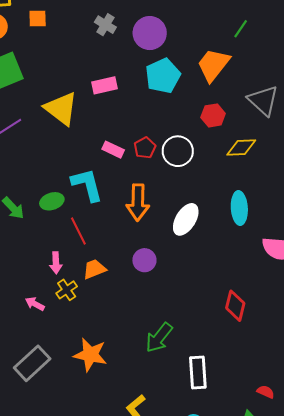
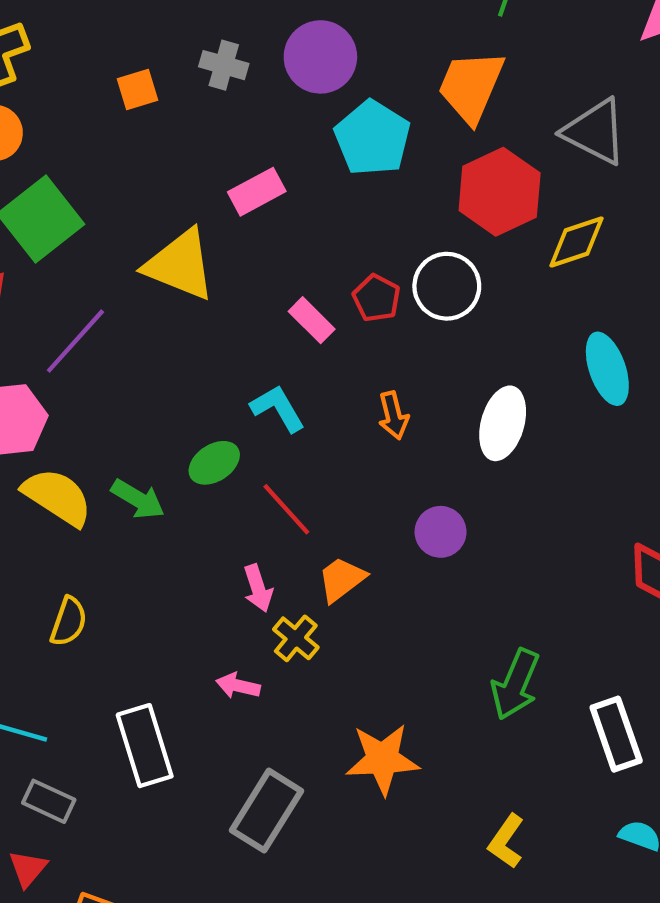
orange square: (38, 19) -> (137, 90), moved
red hexagon: (213, 115) -> (500, 192), size x1.6
pink rectangle: (113, 150) -> (312, 320), turned 35
cyan L-shape: (87, 185) -> (278, 408), size x0.7
orange arrow: (138, 202) -> (393, 415), size x0.6

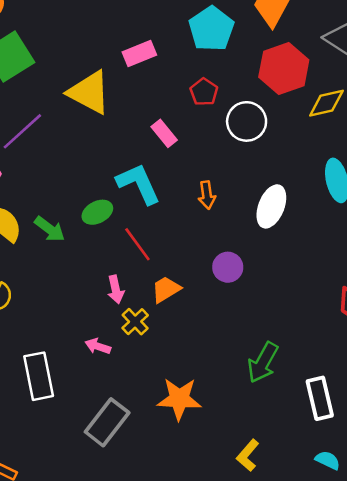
red pentagon: (377, 298) -> (204, 92), moved
cyan L-shape: (278, 408) -> (139, 184), size x1.4

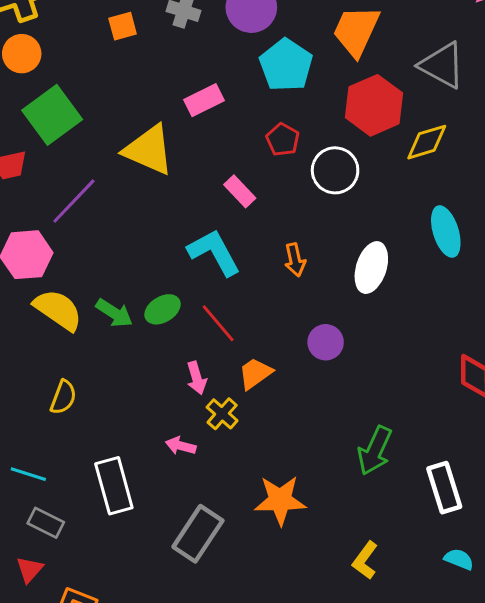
green ellipse: (97, 212) -> (163, 309), moved

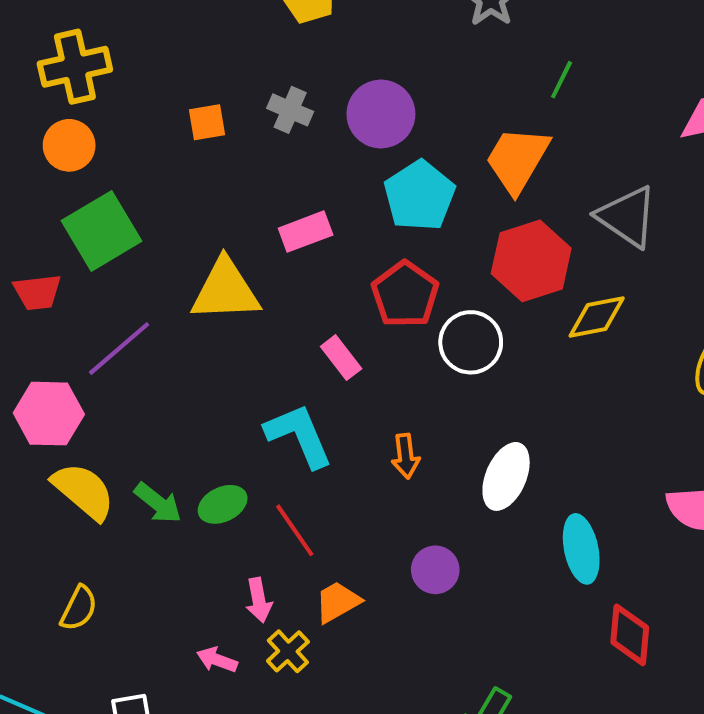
red pentagon: (283, 140) -> (405, 294), size x1.5
yellow triangle: (149, 150) -> (225, 290), turned -32
cyan ellipse: (446, 232) -> (581, 549), moved
pink arrow: (181, 446) -> (217, 660), moved

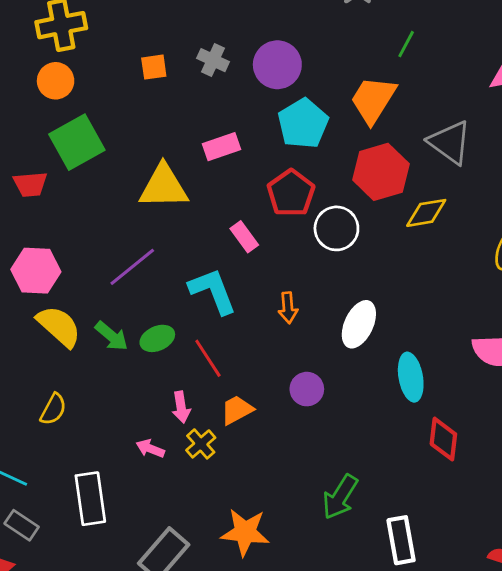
purple line: (119, 349) -> (132, 267), moved

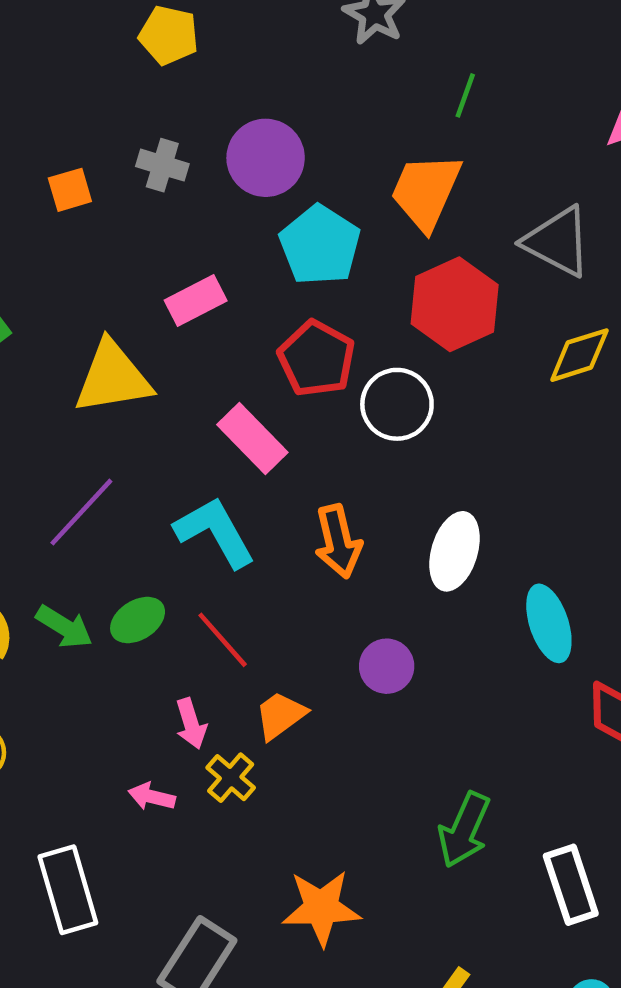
yellow diamond: (426, 213) -> (579, 355), moved
pink rectangle: (244, 237) -> (252, 438), size x1.4
orange arrow: (288, 308) -> (338, 541), size x1.4

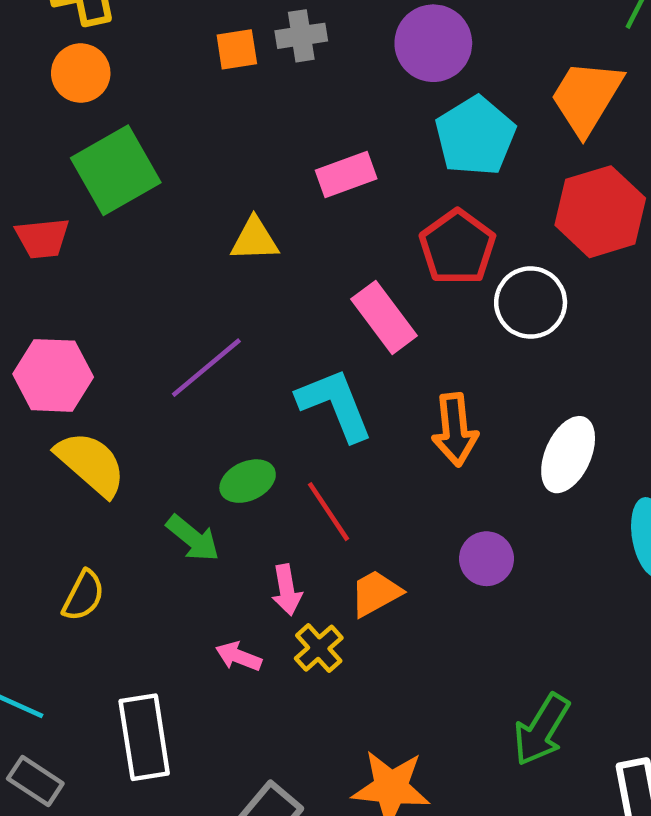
gray cross: (162, 165) -> (301, 36), moved, turned -33
yellow triangle: (113, 378) -> (255, 239), size x0.6
green arrow: (64, 627) -> (193, 538), moved

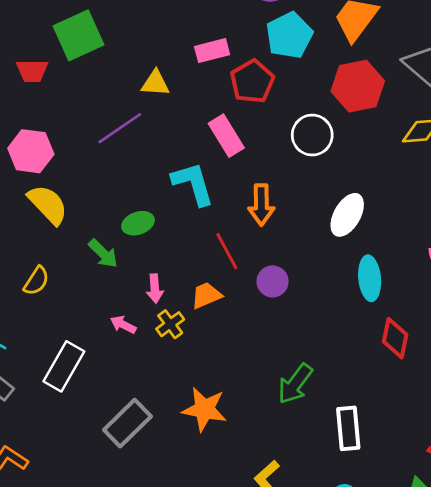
red pentagon: (457, 247) -> (252, 81), moved
purple line: (206, 368) -> (120, 128), moved
white ellipse: (568, 455) -> (347, 215), moved
red line: (329, 512) -> (227, 251), moved
white rectangle: (144, 737) -> (64, 366), turned 33

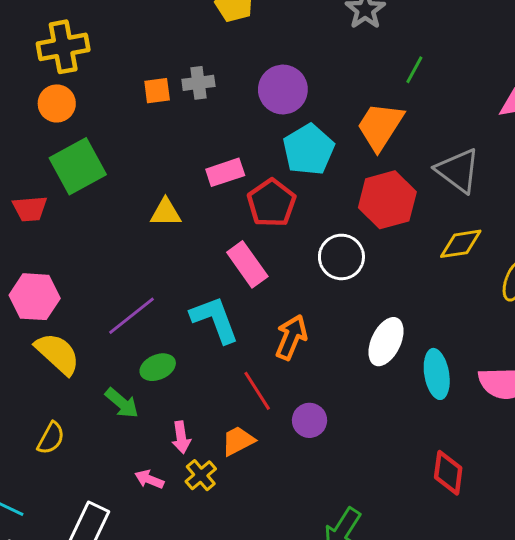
purple line: (120, 128) -> (132, 316), moved
orange arrow: (261, 205) -> (291, 337), turned -153
cyan ellipse: (370, 278) -> (437, 374), moved

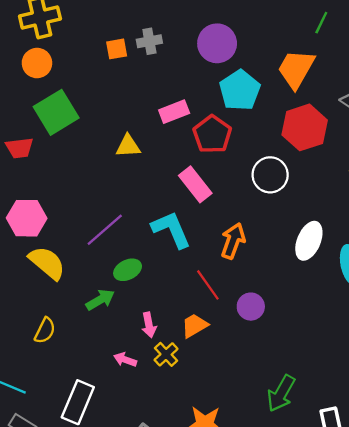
green arrow: (122, 403) -> (100, 300), turned -68

